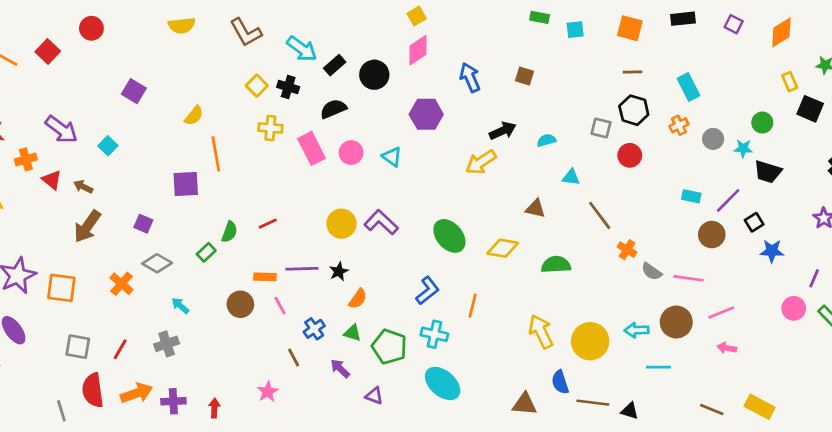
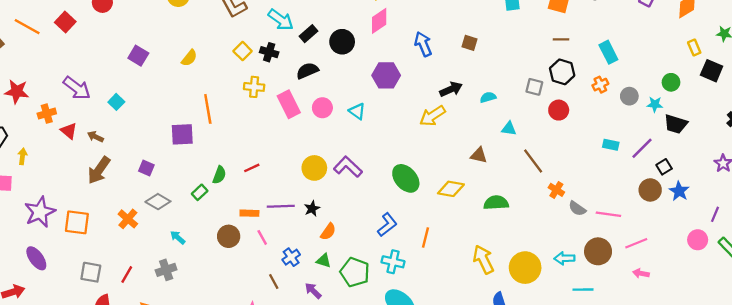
yellow semicircle: (194, 116) -> (189, 58), moved
brown circle: (712, 235) -> (650, 190), moved
blue star: (772, 251) -> (679, 191), turned 30

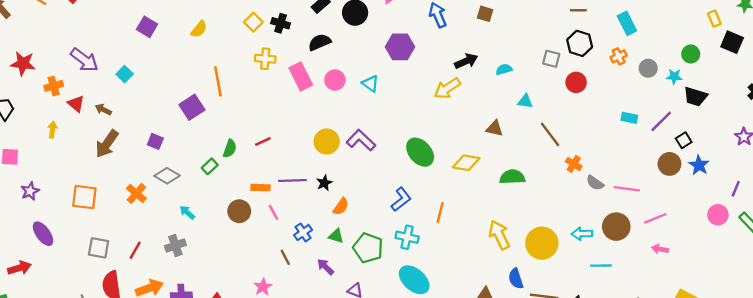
purple square: (182, 134) -> (192, 107), turned -30
yellow arrow: (22, 156) -> (52, 130), moved
purple star: (40, 212) -> (30, 191), moved, size x0.6

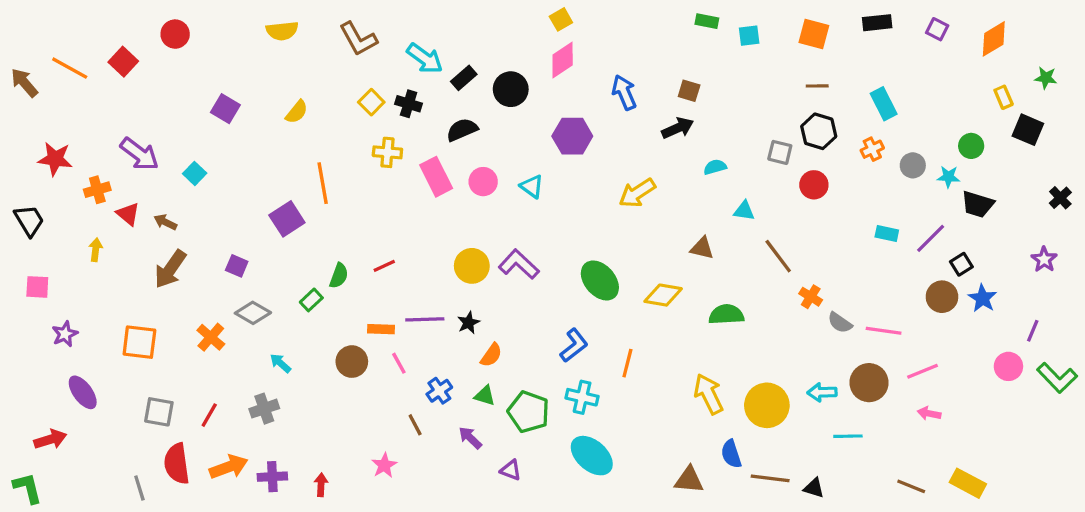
black arrow: (466, 61) -> (678, 128), moved

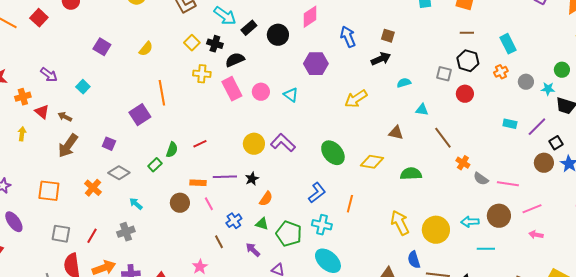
black semicircle: (462, 130) -> (235, 60), moved
purple arrow: (139, 154) -> (49, 75), size x0.7

